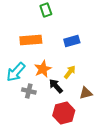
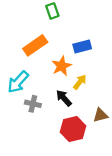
orange rectangle: (31, 40) -> (35, 45), turned -30
orange star: (43, 69) -> (62, 66), moved
brown triangle: (86, 93) -> (100, 115), moved

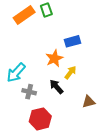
orange rectangle: (35, 45) -> (24, 15), moved
red hexagon: (73, 129) -> (40, 119), moved

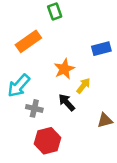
orange rectangle: (24, 15) -> (28, 41), moved
blue rectangle: (73, 41) -> (101, 49), moved

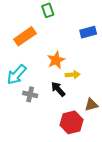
blue rectangle: (101, 49) -> (88, 32), moved
yellow arrow: (83, 86) -> (73, 75), turned 48
red hexagon: (48, 141) -> (72, 122), moved

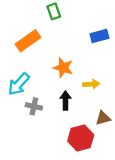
orange star: (56, 60) -> (63, 68), turned -30
yellow arrow: (73, 75) -> (91, 84), moved
black arrow: (58, 89) -> (65, 101), turned 42

